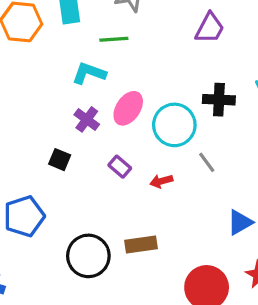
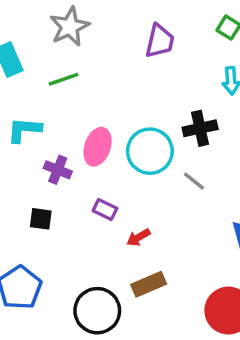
cyan L-shape: (89, 73) -> (24, 130), moved
black cross: (219, 100) -> (200, 128), moved
red arrow: (161, 181) -> (138, 237), moved

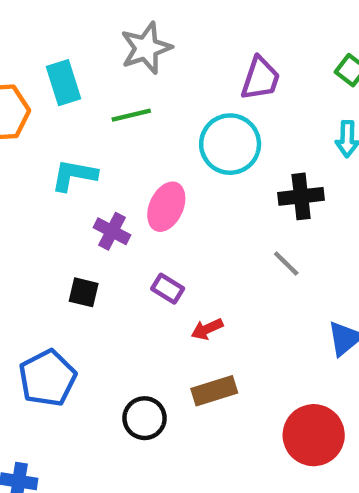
cyan circle: (150, 151) -> (230, 144), moved
black circle: (97, 311) -> (145, 418), size x0.7

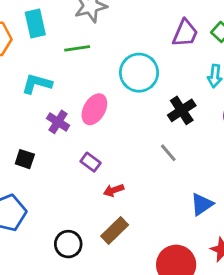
purple trapezoid: (260, 79) -> (185, 33), moved
black cross: (301, 196) -> (182, 110), turned -32
black square: (84, 292) -> (25, 159), moved
brown rectangle: (214, 391) -> (115, 230), turned -32

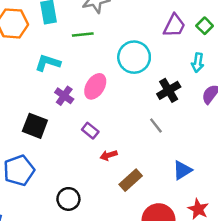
black square: (25, 159) -> (35, 126), size x1.5
brown rectangle: (115, 230) -> (131, 180), moved

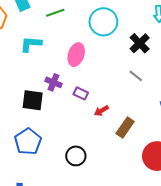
purple cross: (64, 96) -> (53, 82), moved

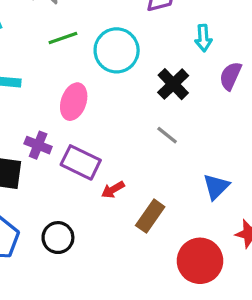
green line: (55, 13) -> (63, 38), moved
purple rectangle: (81, 93) -> (81, 162), size x1.6
black circle: (76, 156) -> (58, 238), moved

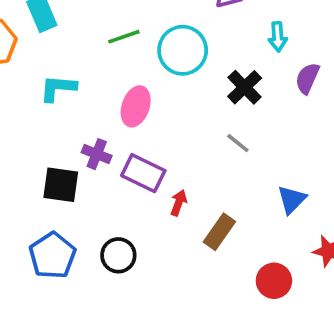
red arrow: (113, 190) -> (179, 203), turned 140
red circle: (200, 261) -> (274, 281), size x0.7

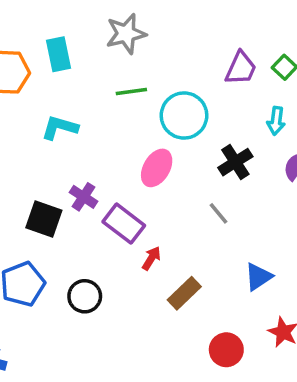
pink ellipse: (136, 106) -> (157, 168), moved

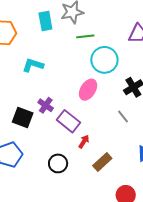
cyan rectangle: (59, 54) -> (45, 21), moved
green line: (131, 92) -> (85, 36), moved
black circle: (85, 296) -> (58, 163), moved

